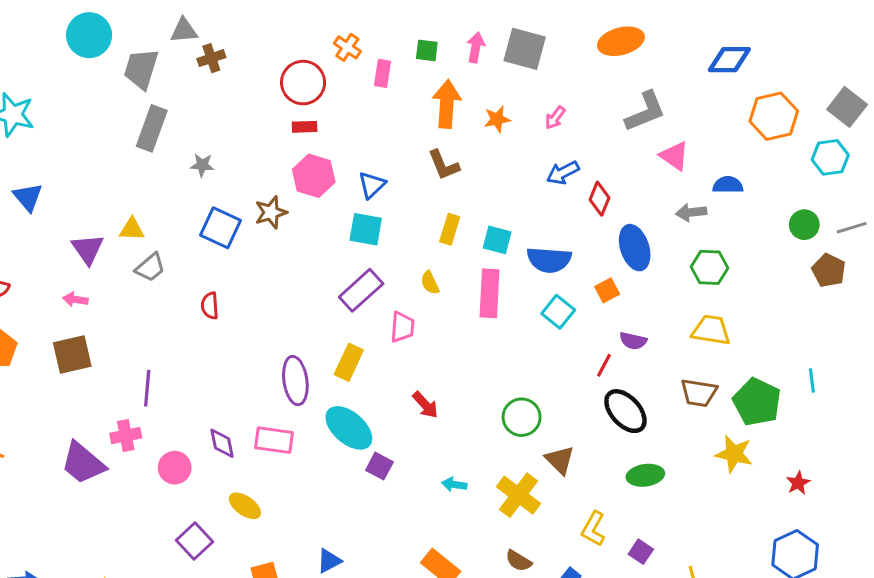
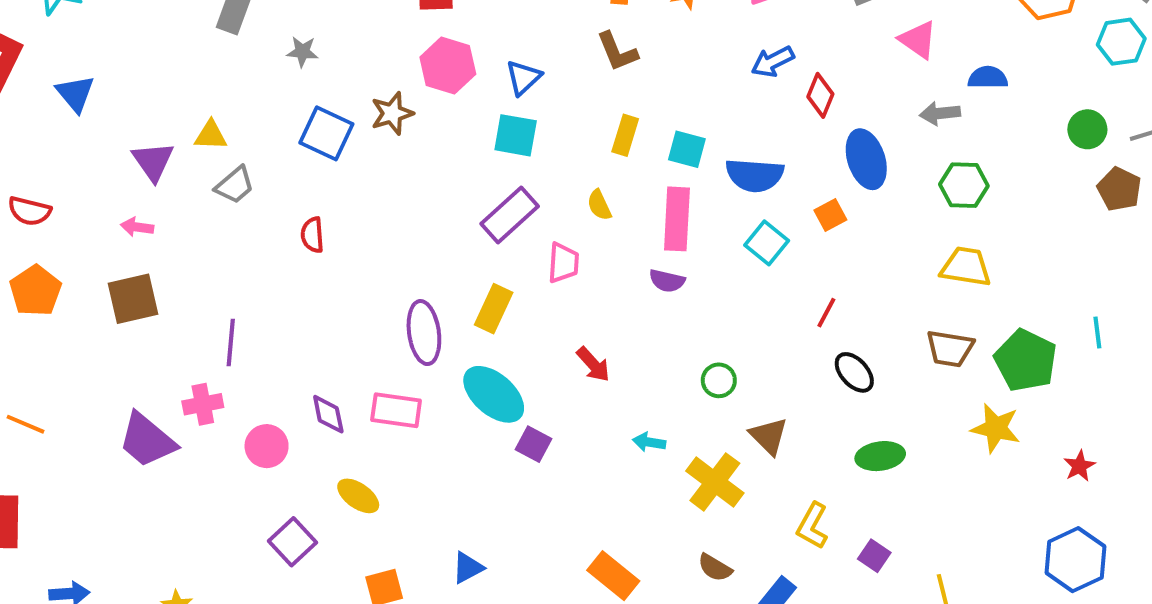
purple semicircle: (633, 341) -> (667, 281), moved
black ellipse: (625, 411) -> (854, 372), size x0.7
green circle: (522, 417) -> (719, 380), size x0.7
cyan arrow: (454, 484) -> (649, 442), moved

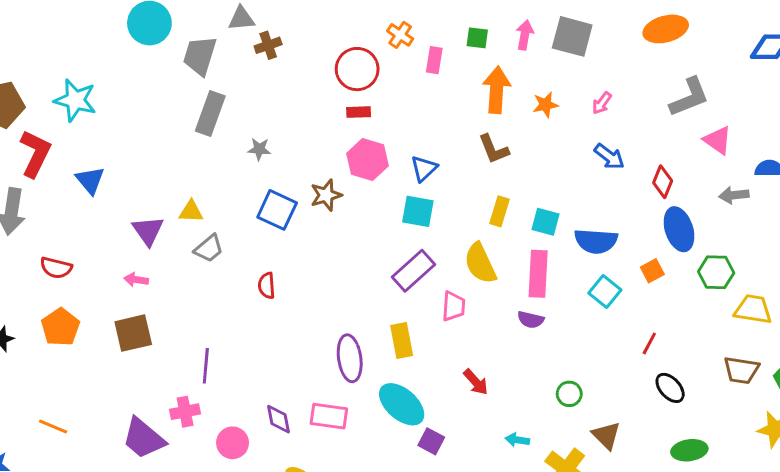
blue arrow: (773, 62) -> (609, 157), turned -116
red diamond: (820, 95) -> (663, 182), moved
green hexagon: (964, 185) -> (716, 272), moved
yellow semicircle: (599, 205) -> (480, 263), size x1.8
yellow rectangle: (494, 309) -> (402, 340), turned -36

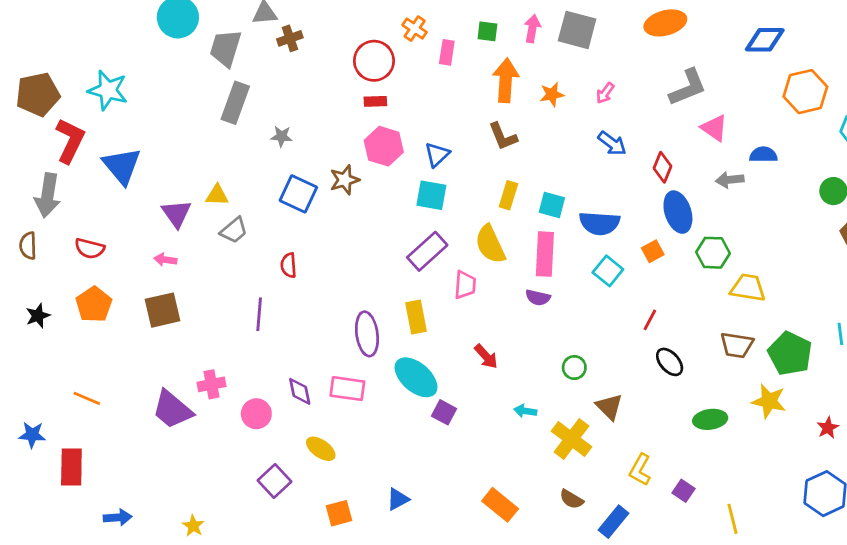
blue triangle: (90, 180) -> (122, 166), size x1.4
purple line: (206, 366) -> (259, 314), moved
green ellipse: (689, 450) -> (710, 419), moved

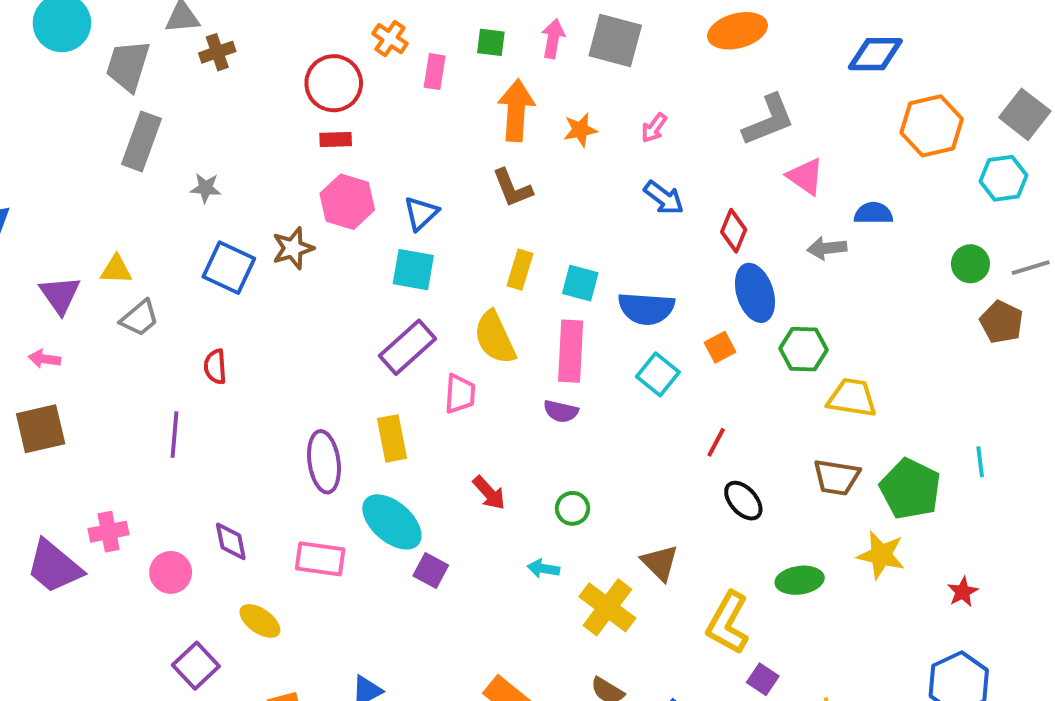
green circle: (574, 368) -> (572, 508), moved
pink rectangle: (347, 389) -> (320, 559), moved
yellow L-shape: (640, 470) -> (728, 623), moved, size x1.4

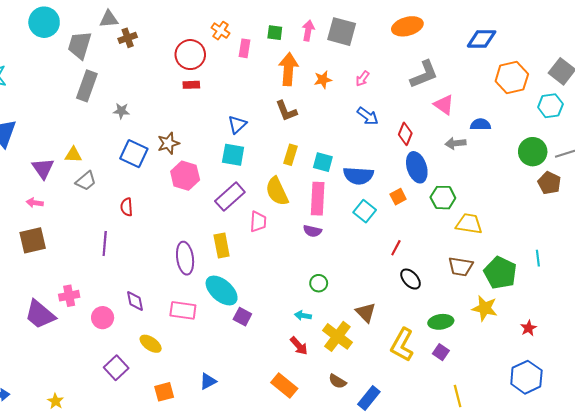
pink hexagon: (347, 202) -> (185, 176), moved
green circle: (970, 264) -> (533, 152), size x1.4
red arrow: (489, 493) -> (299, 346), moved
purple square: (763, 679) -> (441, 352), moved

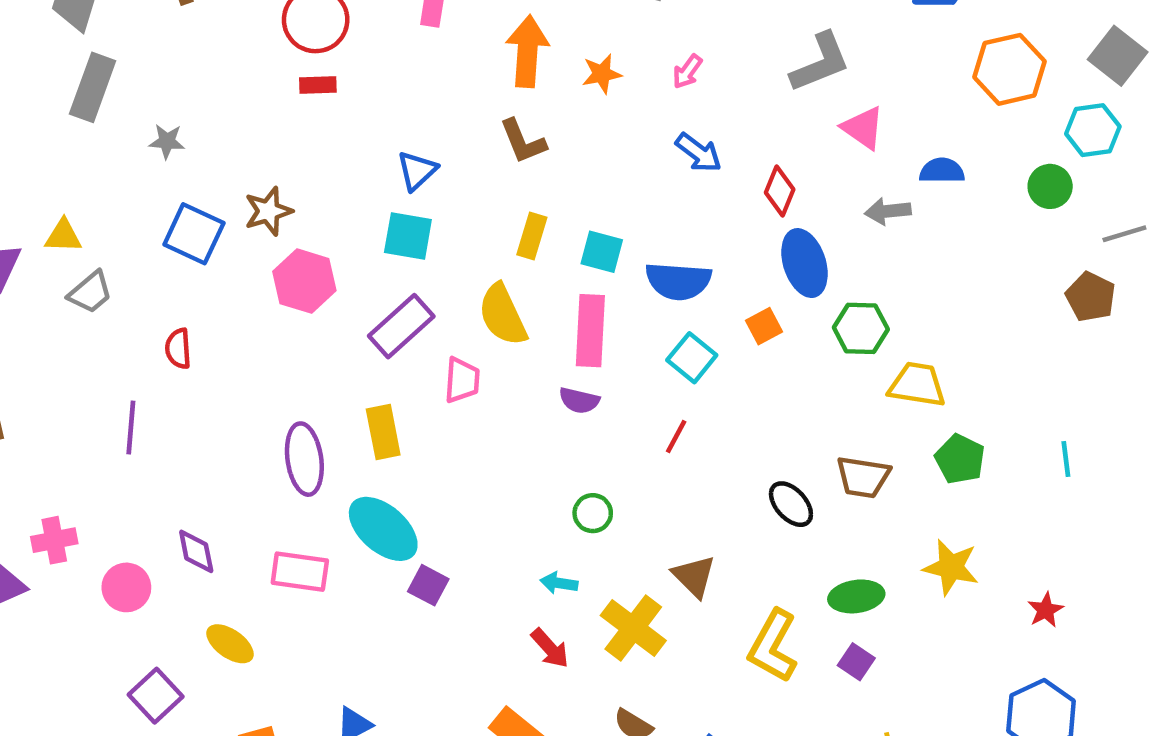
green circle: (533, 152) -> (1050, 186), moved, size x0.7
red line: (396, 248) -> (676, 437), moved
brown trapezoid: (461, 266) -> (863, 477), moved
green pentagon: (500, 273) -> (960, 459), moved, size x0.7

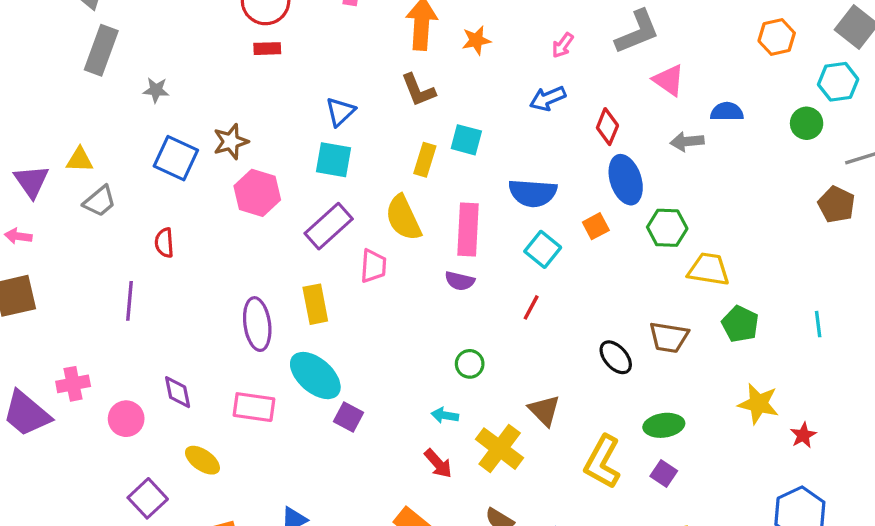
orange hexagon: (1010, 69) -> (777, 37), size x0.7
pink arrow: (687, 72) -> (563, 45), moved
blue arrow: (699, 153) -> (548, 98), turned 120
cyan square: (602, 252) -> (466, 140), moved
yellow star: (951, 567) -> (758, 404), moved

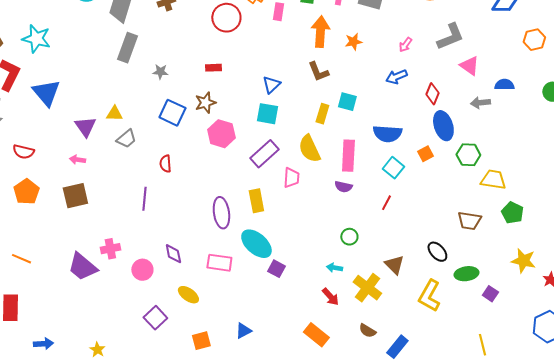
red rectangle: (267, 49) -> (213, 68), moved
black ellipse: (616, 357) -> (437, 252), moved
purple square: (664, 473) -> (490, 294), moved

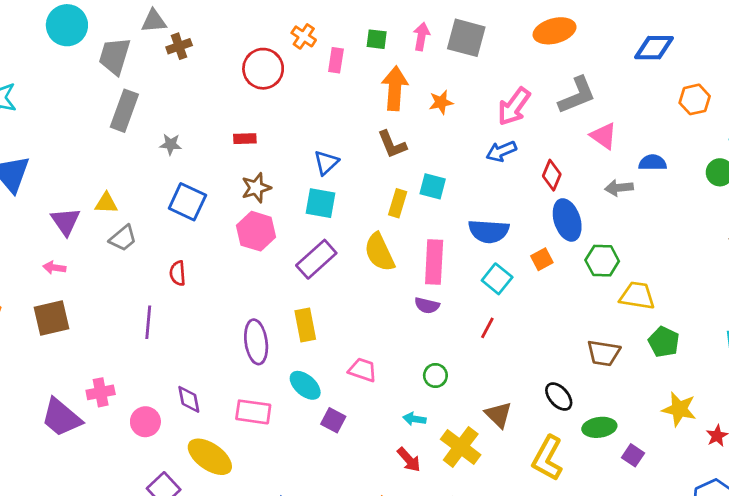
pink arrow: (405, 45) -> (514, 106), size x1.8
brown star: (205, 103) -> (256, 188), moved
pink trapezoid: (291, 178) -> (363, 370), moved, turned -75
cyan ellipse: (256, 244) -> (305, 385), size x0.7
yellow ellipse: (188, 295) -> (210, 457), size x1.5

